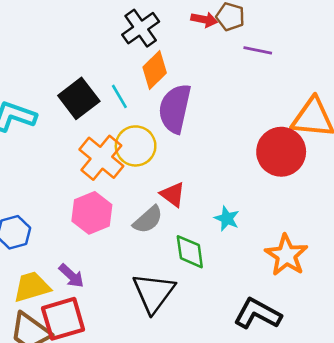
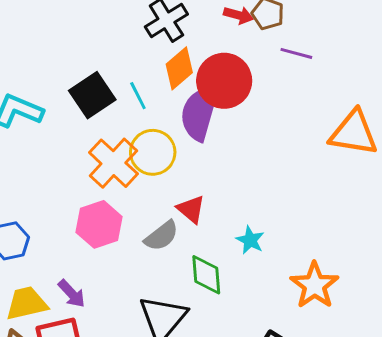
red circle: (281, 152) -> (224, 81), moved

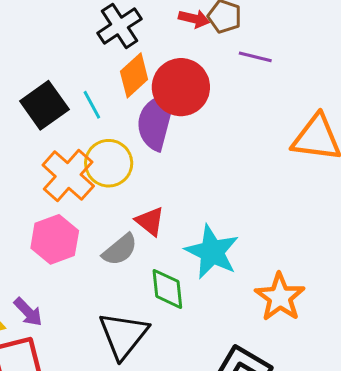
cyan star: (250, 240) -> (212, 252), size x1.8

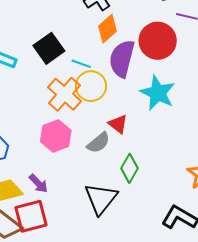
red circle: (181, 87) -> (158, 41), moved
cyan line: (92, 105) -> (81, 64), moved, turned -42
cyan star: (212, 252) -> (158, 93), moved
green diamond: (167, 289) -> (130, 168), turned 36

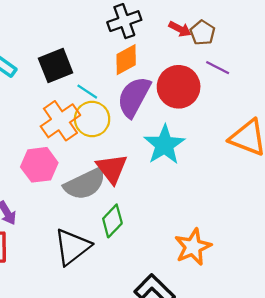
red triangle: (118, 124) -> (112, 169), size x1.4
gray semicircle: (98, 143) -> (85, 184), size x1.5

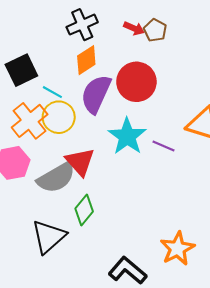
purple line: (218, 68) -> (164, 146), moved
orange star: (193, 247) -> (177, 249), moved

